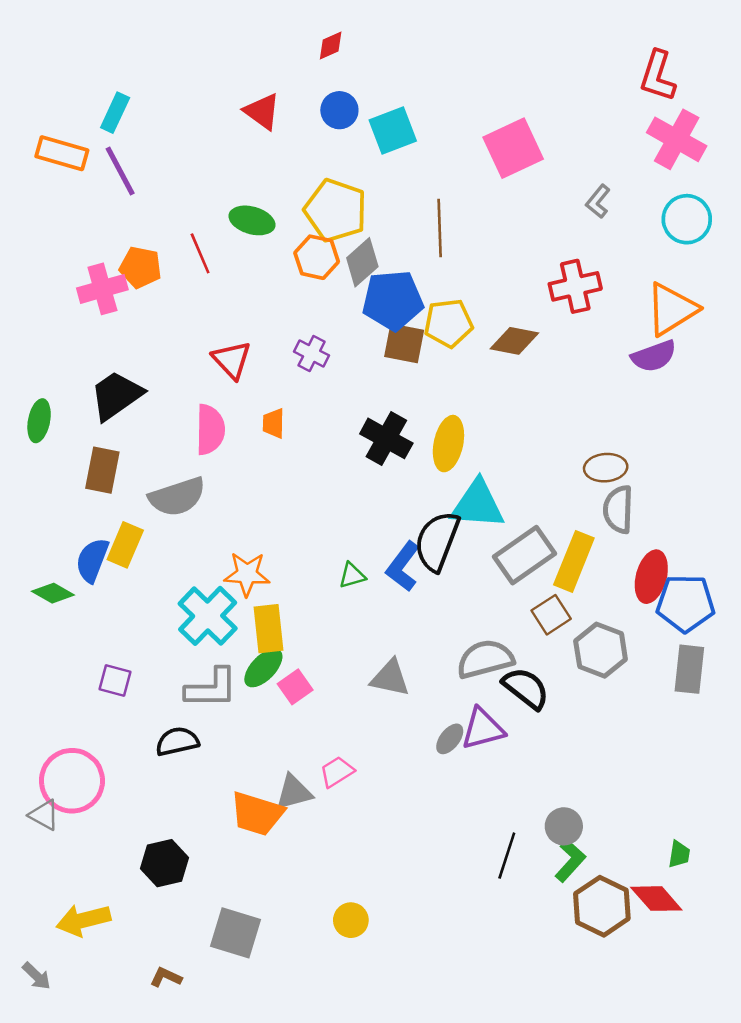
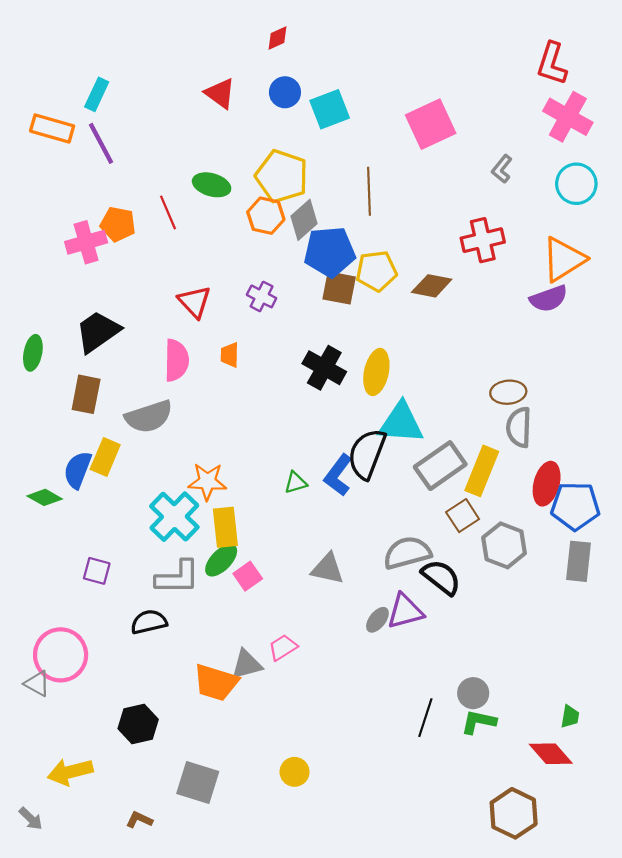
green L-shape: (570, 861) -> (479, 722), turned -120
brown hexagon: (602, 906) -> (514, 813), moved

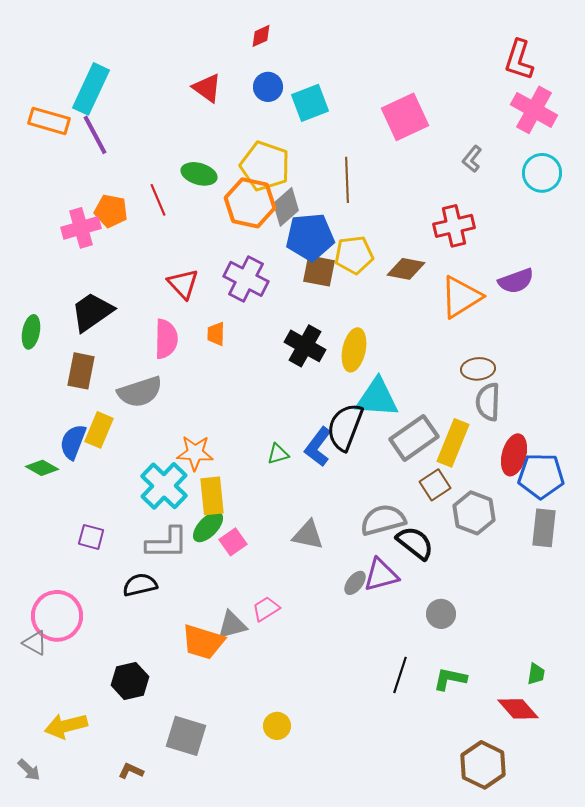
cyan rectangle: (97, 94) -> (91, 89), size x1.6
orange hexagon: (266, 216) -> (250, 203), size x1.4
orange triangle: (564, 259) -> (461, 297), moved
purple cross: (262, 296) -> (246, 279), size x1.6
gray circle: (473, 693) -> (441, 614), moved

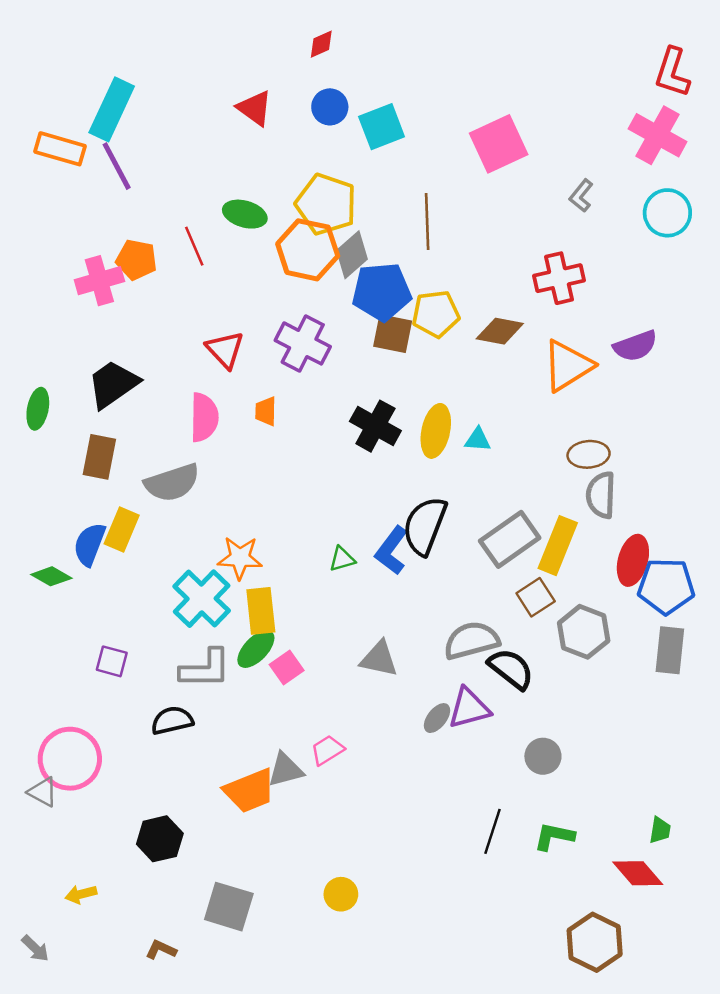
red L-shape: (519, 60) -> (672, 72), moved
cyan triangle: (377, 398) -> (478, 440), moved, size x0.5
orange trapezoid: (203, 642) -> (250, 791), turned -39
yellow arrow: (66, 726) -> (81, 894), size x0.6

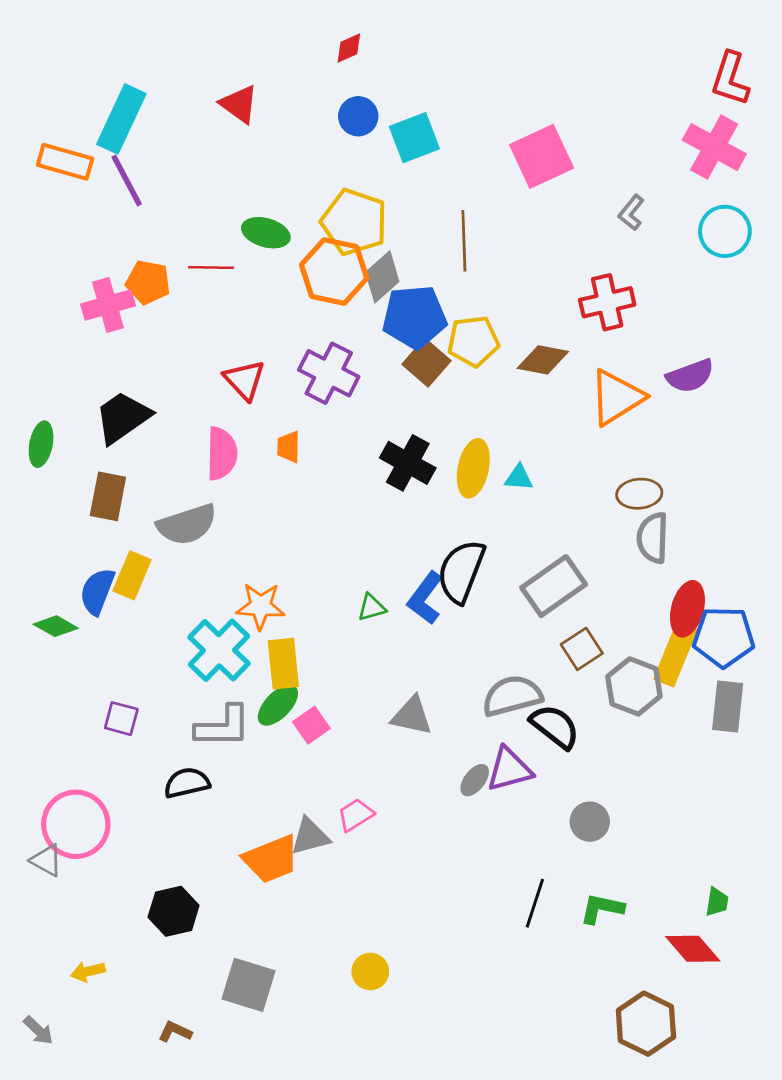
red triangle: (255, 108) -> (239, 104), moved
red line: (194, 246) -> (211, 267), turned -66
brown square: (393, 334) -> (426, 363), turned 30
yellow rectangle: (558, 546) -> (675, 654), moved

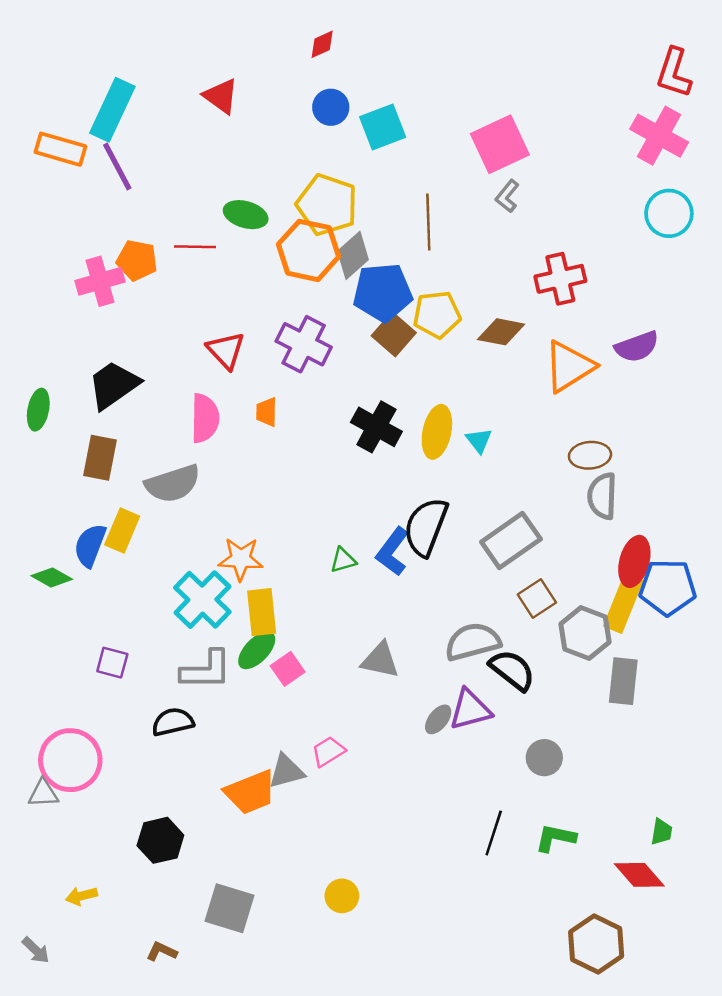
gray L-shape: (631, 213) -> (507, 196), moved
cyan triangle: (519, 478) -> (479, 440), turned 48
gray rectangle: (728, 706) -> (623, 681), moved
gray triangle: (46, 860) -> (43, 793), turned -32

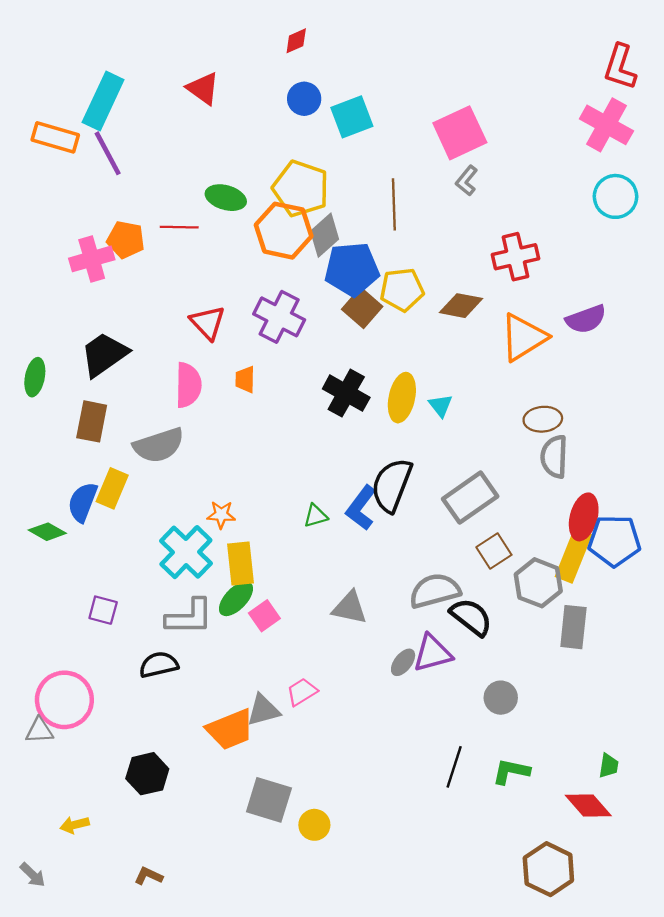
orange star: (241, 559) -> (221, 515), size x0.7
gray square: (230, 908) -> (269, 800), moved

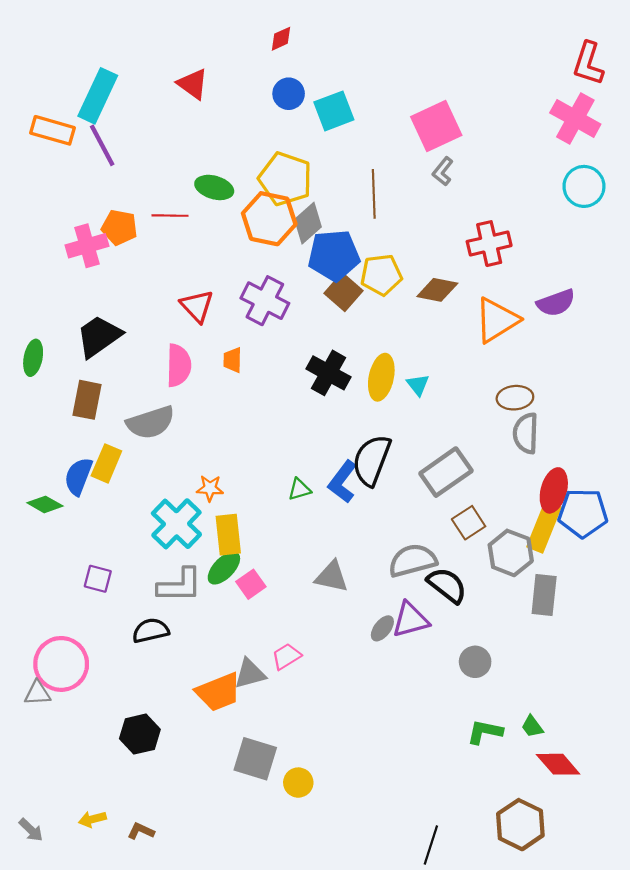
green trapezoid: (609, 766) -> (532, 726), moved, turned 135
black line: (454, 767) -> (431, 845), moved
yellow arrow: (75, 825) -> (92, 819), moved

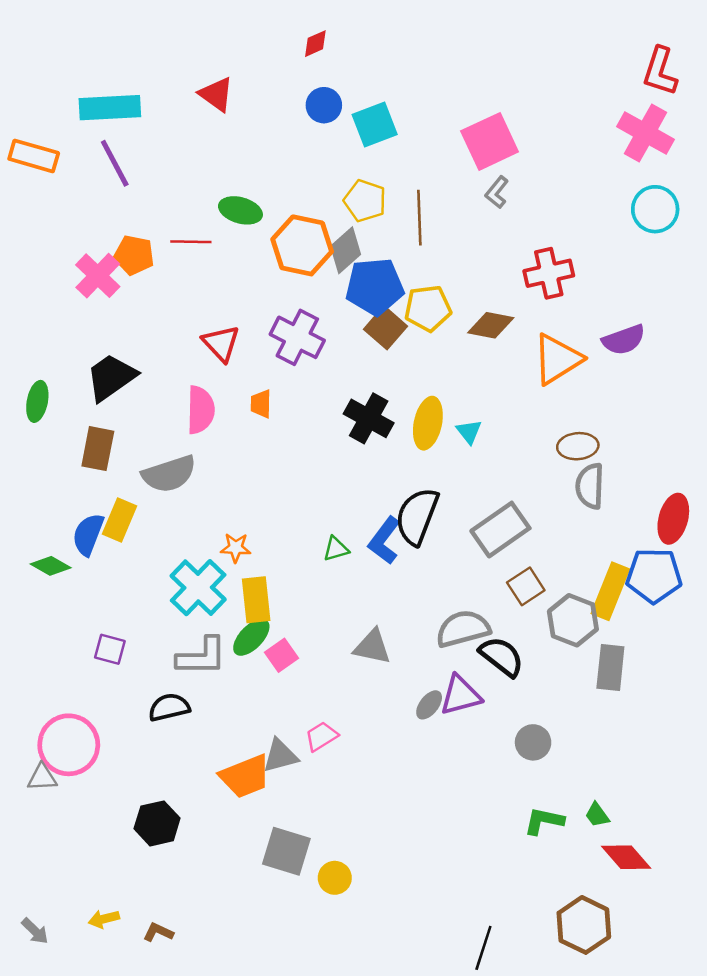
cyan rectangle: (98, 96) -> (110, 108), turned 62
orange rectangle: (53, 130) -> (34, 156), moved
yellow pentagon: (285, 179) -> (365, 201), moved, size x0.7
pink cross: (87, 246) -> (98, 276), turned -30
red ellipse: (554, 490) -> (673, 519), moved

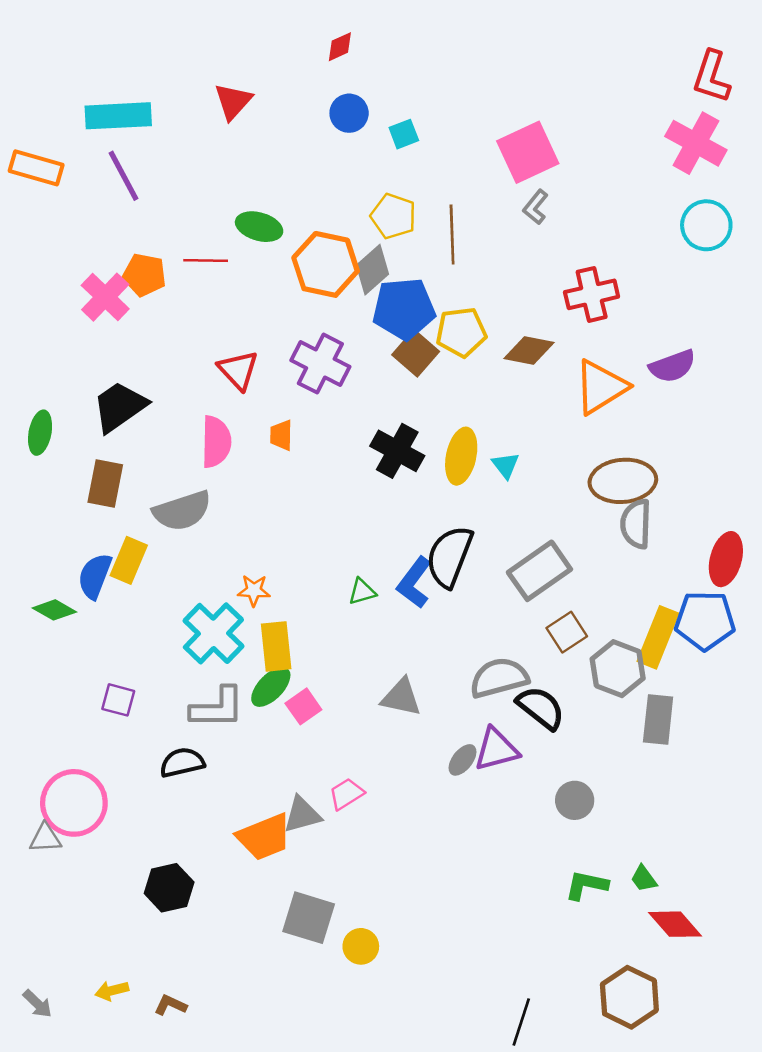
red triangle: (216, 94) -> (233, 101), turned 36
cyan square: (375, 125) -> (404, 134), size x0.6
brown ellipse: (578, 446) -> (623, 481), size x1.5

